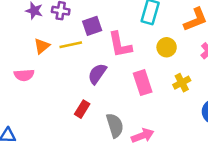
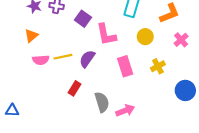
purple square: (92, 26) -> (83, 19), turned -35
yellow line: (71, 45) -> (63, 57), moved
orange triangle: (42, 46) -> (31, 36), moved
pink semicircle: (24, 75) -> (41, 60), moved

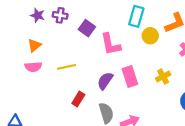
yellow circle: (145, 37) -> (150, 36), moved
purple semicircle: (87, 59) -> (105, 81), moved
pink semicircle: (41, 60) -> (33, 67), moved

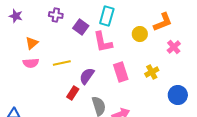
purple star: (38, 15) -> (16, 16), moved
cyan rectangle: (136, 16) -> (107, 16), moved
purple semicircle: (105, 81) -> (87, 76), moved

